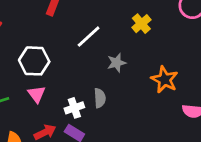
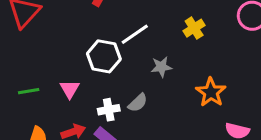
white hexagon: (34, 61) -> (104, 56), moved
gray semicircle: (100, 98) -> (138, 103), turned 42

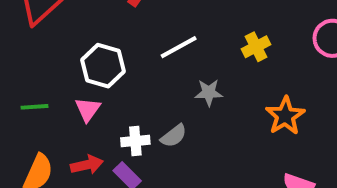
white hexagon: (104, 56) -> (103, 66), moved
orange star: (211, 92) -> (285, 116), moved

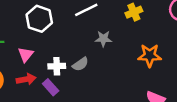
pink triangle: (88, 109) -> (26, 55), moved
orange star: (285, 116) -> (150, 55), turned 30

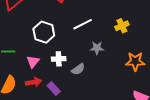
white cross: (57, 66) -> (59, 59), moved

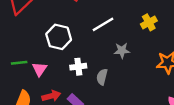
pink triangle: (33, 62) -> (40, 69), moved
gray semicircle: (78, 69) -> (102, 77), turned 144

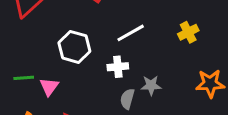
gray star: (122, 51) -> (151, 85), moved
white cross: (78, 67) -> (118, 67), moved

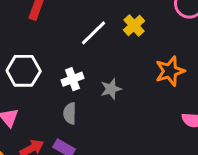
white line: (131, 33) -> (93, 33), moved
gray semicircle: (127, 99) -> (70, 113), moved

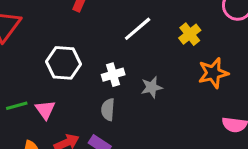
yellow cross: (134, 25) -> (190, 34), moved

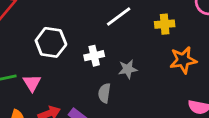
yellow cross: (190, 34) -> (165, 24), turned 30
gray semicircle: (108, 110) -> (104, 93), moved

